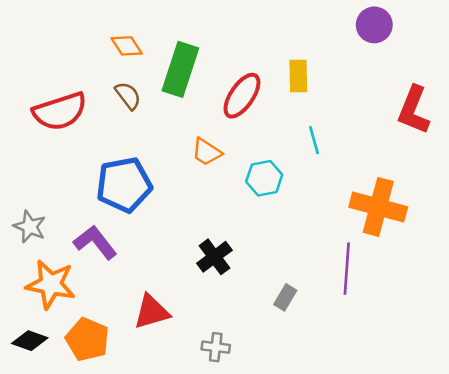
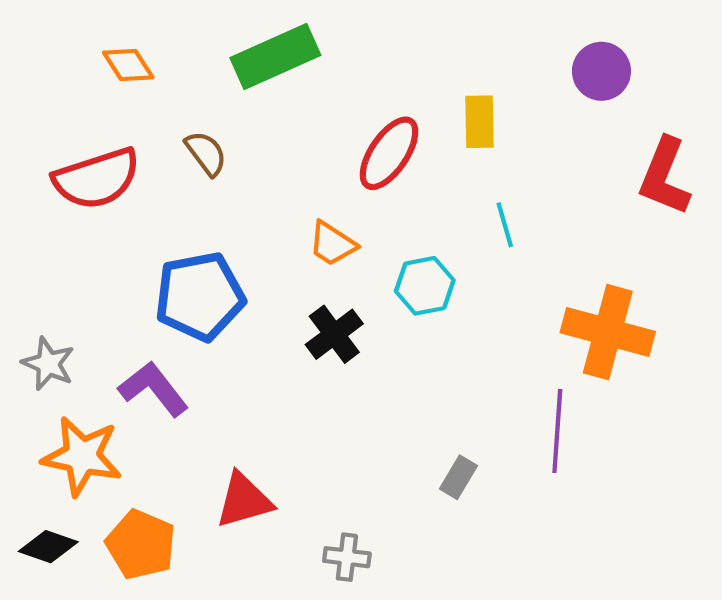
purple circle: (374, 25) -> (601, 71), moved
orange diamond: (127, 46) -> (128, 65), moved
green rectangle: (180, 69) -> (275, 57), moved, turned 48
black cross: (214, 257) -> (334, 334), moved

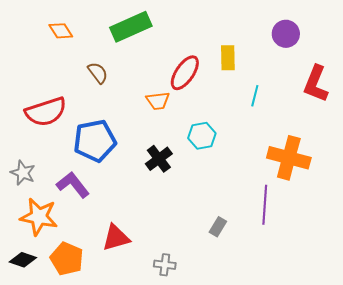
red semicircle: (97, 179) -> (46, 112), moved
cyan line: (505, 225) -> (255, 96), moved, turned 30
orange trapezoid: (332, 244) -> (158, 101), moved, turned -40

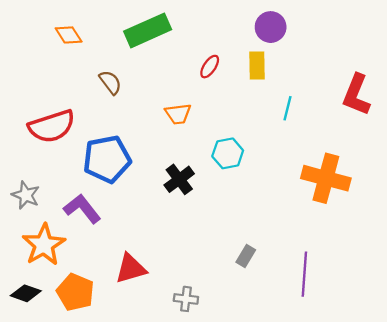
purple circle: (286, 34) -> (271, 27), moved
red ellipse: (185, 73) -> (210, 67), moved, size x0.6
purple line: (265, 205) -> (304, 274), moved
orange star: (39, 217) -> (44, 245), turned 30

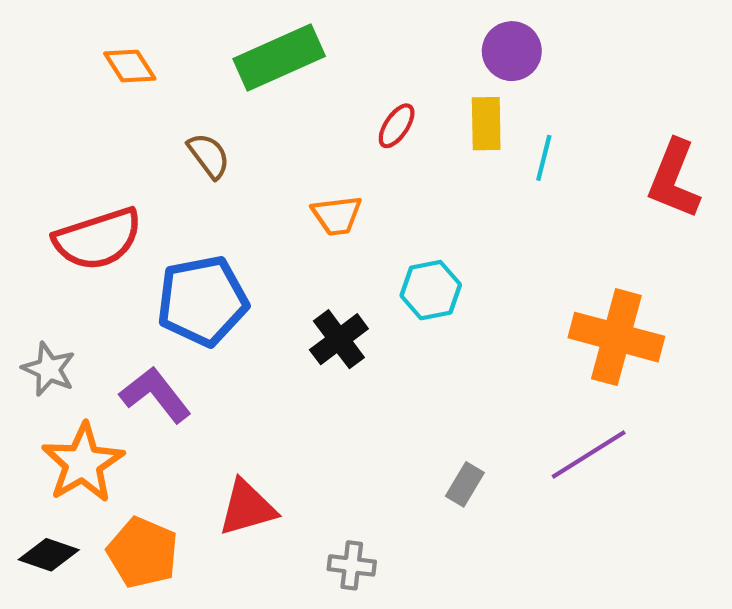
cyan line: (288, 108) -> (544, 158), moved
purple line: (304, 274) -> (589, 454), moved, turned 54

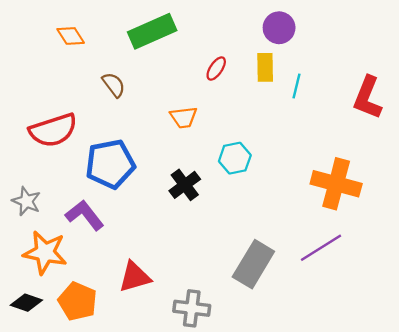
orange star: (83, 463) -> (45, 252), turned -30
gray rectangle: (465, 484) -> (253, 264), size x2.0
gray cross: (352, 565) -> (192, 308), size x1.4

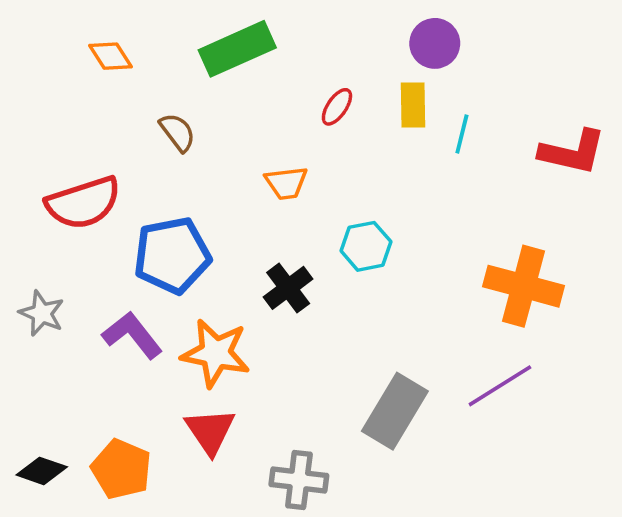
red L-shape: (368, 98) -> (572, 152), turned -99
orange star: (45, 252) -> (216, 353), moved
red triangle: (135, 277) -> (210, 431), turned -48

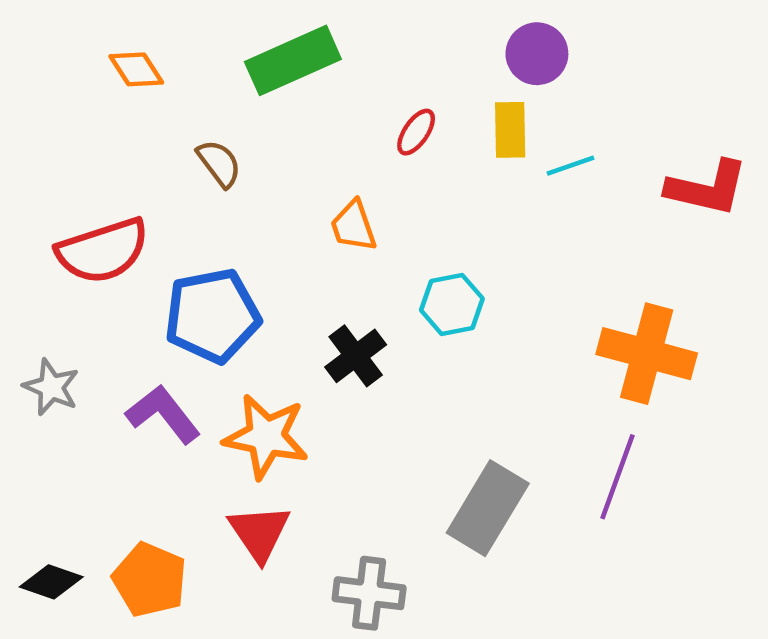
cyan line: (462, 134) -> (571, 166), turned 57
orange trapezoid: (286, 183) -> (353, 226), turned 78
purple line: (500, 386) -> (618, 477), turned -38

